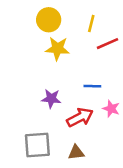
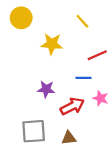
yellow circle: (49, 20) -> (21, 18), moved
yellow line: (91, 24) -> (82, 21), turned -56
red line: (107, 44) -> (97, 55), moved

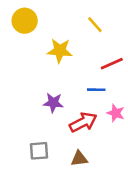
gray square: (34, 131) -> (39, 151), size x0.7

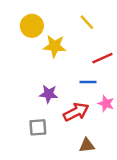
yellow circle: (25, 21) -> (32, 26), moved
gray square: (39, 151) -> (38, 127), moved
brown triangle: (79, 159) -> (87, 145), moved

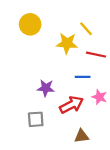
yellow line: (87, 22) -> (86, 29), moved
yellow star: (55, 46) -> (67, 43), moved
red line: (102, 58) -> (96, 55), turned 36

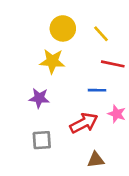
yellow circle: (30, 24) -> (63, 28), moved
yellow star: (67, 43) -> (52, 61), moved
purple star: (46, 88) -> (39, 98), moved

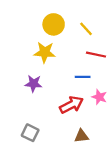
gray square: (42, 140) -> (30, 133), moved, turned 30

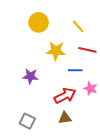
yellow circle: (54, 24) -> (39, 22), moved
yellow star: (45, 52) -> (56, 51), moved
brown triangle: (81, 136) -> (65, 118), moved

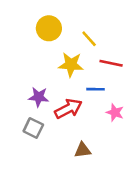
yellow line: (78, 26) -> (89, 39), moved
red arrow: (65, 96) -> (68, 109), moved
gray square: (27, 121) -> (33, 128), moved

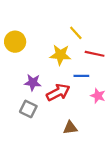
yellow circle: (49, 28) -> (15, 42), moved

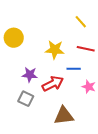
yellow line: (76, 33) -> (81, 22), moved
brown triangle: (70, 128) -> (64, 116), size x1.5

